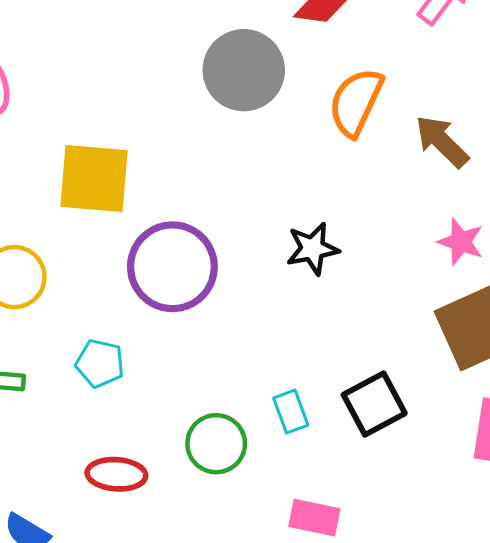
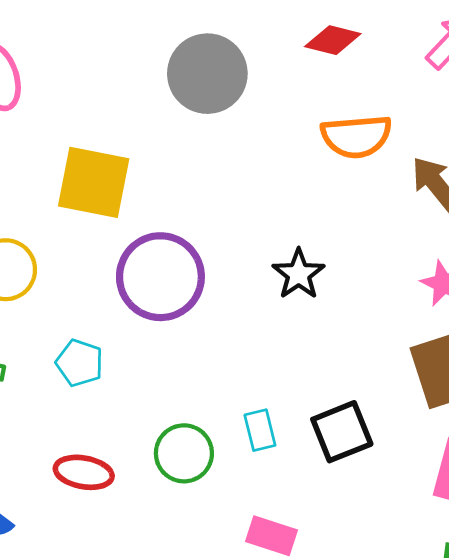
gray circle: (244, 70) -> (207, 74), moved
orange semicircle: (356, 102) -> (356, 136), turned -126
black star: (313, 249) -> (299, 274), turned -30

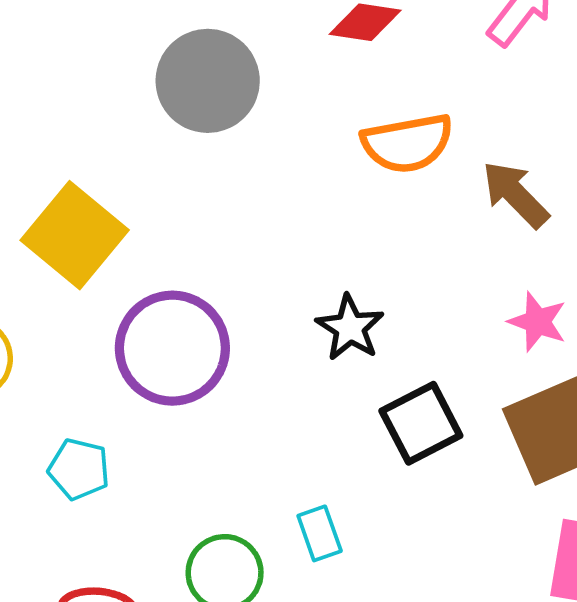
yellow square: (94, 182) -> (75, 235), turned 34
black square: (342, 432) -> (421, 423), moved

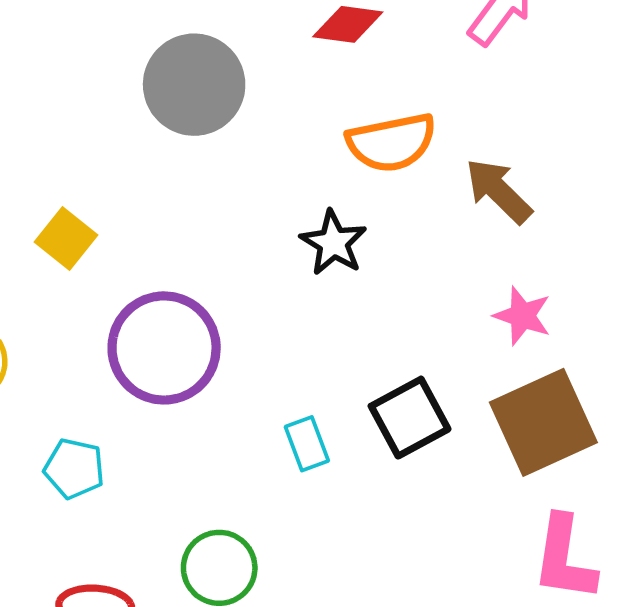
yellow square: (75, 235) -> (66, 239), size x0.6
black star: (350, 328) -> (333, 243), moved
cyan rectangle: (320, 533) -> (307, 444), moved

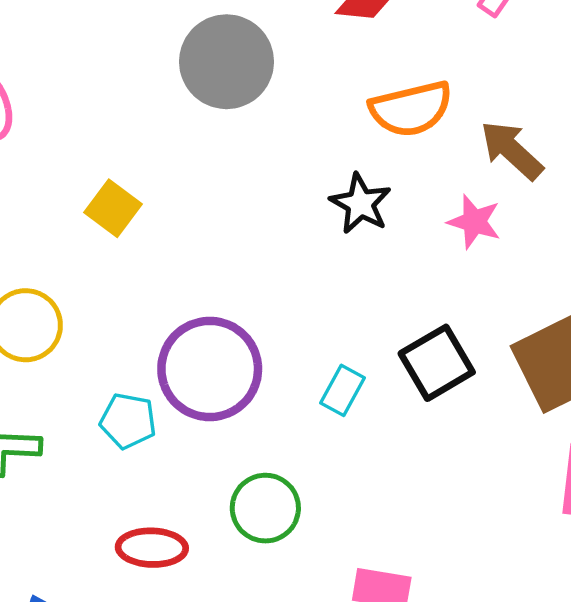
pink star: (522, 316) -> (474, 222), moved
purple circle: (164, 348) -> (210, 369), moved
cyan rectangle: (307, 444) -> (342, 390), turned 51

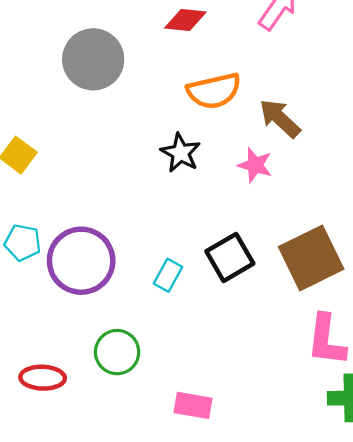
cyan pentagon: (128, 421) -> (23, 243), moved

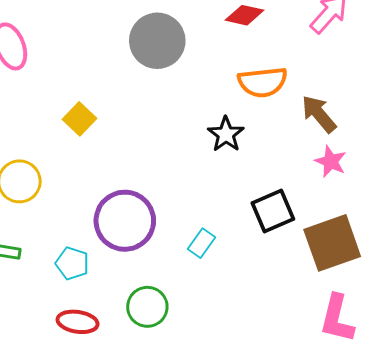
pink star: (255, 165) -> (331, 161), moved
cyan pentagon: (23, 243) -> (72, 263), moved
black square: (230, 257) -> (273, 211), moved

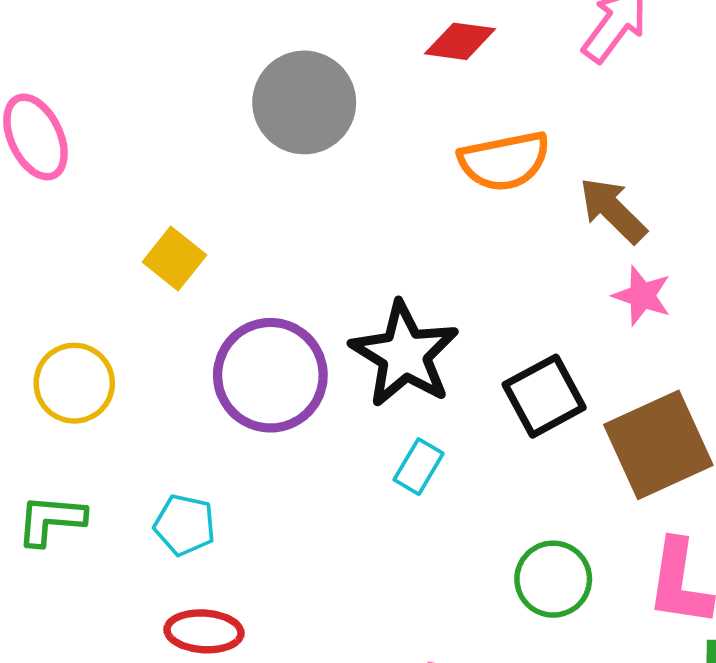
black star: (226, 134) -> (404, 354), moved, size x1.6
purple circle: (125, 221) -> (270, 375), moved
green circle: (147, 307) -> (553, 579), moved

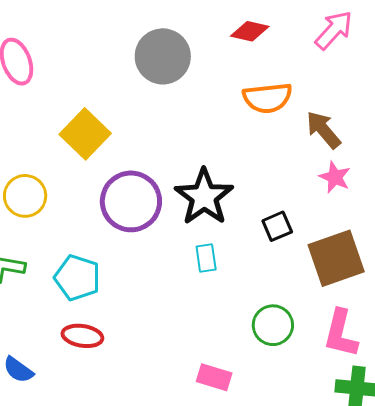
yellow square: (174, 259) -> (85, 134), size x1.5
black square: (544, 396) -> (277, 226), size x0.7
cyan rectangle: (419, 467) -> (206, 258), turned -44
cyan pentagon: (185, 525) -> (77, 278), size x1.4

